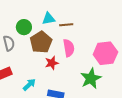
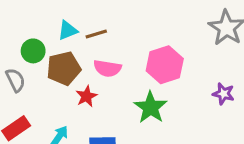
brown pentagon: (41, 42) -> (64, 68), turned 30
pink semicircle: (69, 48) -> (107, 68), turned 120

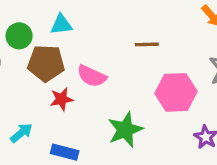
brown line: (96, 34) -> (147, 44), moved
pink hexagon: (165, 65) -> (176, 92), moved

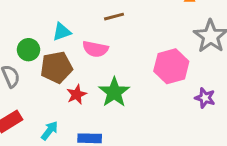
brown line: (147, 44) -> (114, 17), moved
pink semicircle: (92, 76) -> (95, 49), moved
green star: (125, 130) -> (114, 92), moved

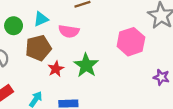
green circle: (29, 50) -> (14, 26), moved
purple star: (205, 98) -> (161, 77), moved

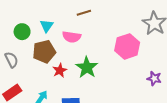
cyan triangle: (41, 19) -> (47, 26), turned -32

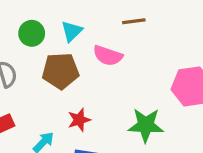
green star: (87, 67) -> (146, 125), moved, turned 30
red star: (60, 70) -> (79, 120), moved

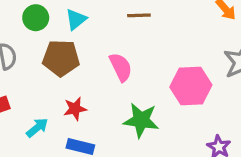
pink semicircle: (108, 56) -> (121, 67), moved, turned -140

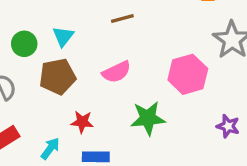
pink semicircle: (121, 67) -> (116, 72), turned 104
red star: (75, 109) -> (82, 122), turned 30

